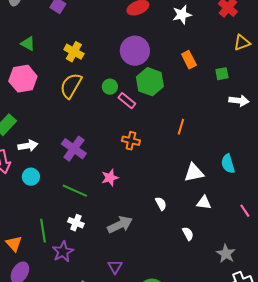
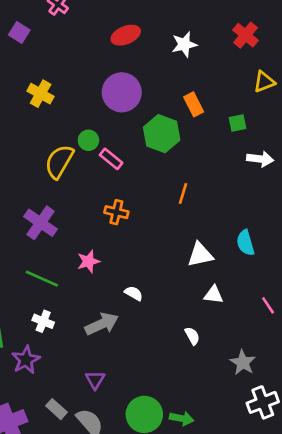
green hexagon: (150, 82) -> (162, 134), moved
yellow semicircle: (71, 86) -> (59, 162), moved
white semicircle: (161, 204) -> (134, 293), moved, turned -32

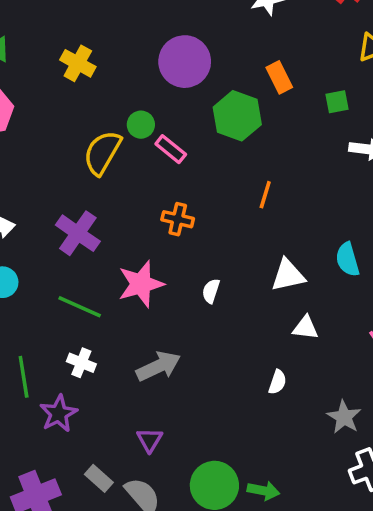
pink star: (88, 261) -> (141, 284), size x1.5
white semicircle: (134, 293) -> (211, 291), moved, turned -102
white semicircle: (192, 336) -> (277, 382), turned 48

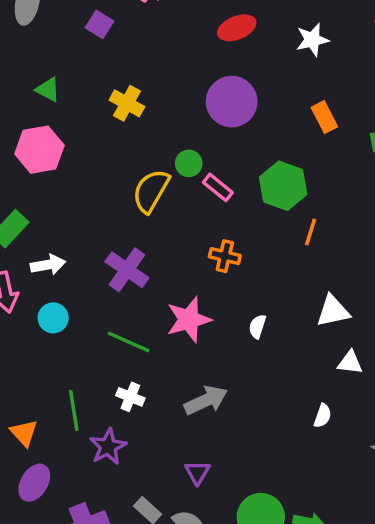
green hexagon: (237, 116) -> (283, 186), moved

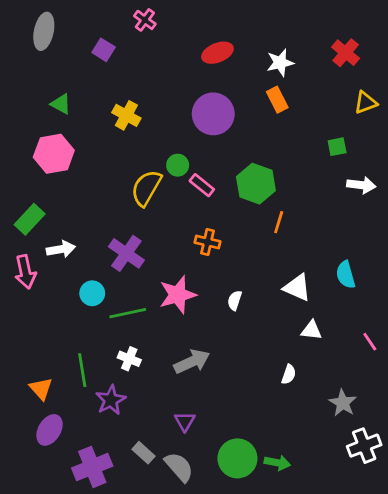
orange rectangle: (324, 117) -> (277, 100), moved
white triangle: (333, 311) -> (297, 288), turned 36
cyan circle: (53, 318) -> (92, 293), moved
green line: (129, 342) -> (128, 313), turned -36

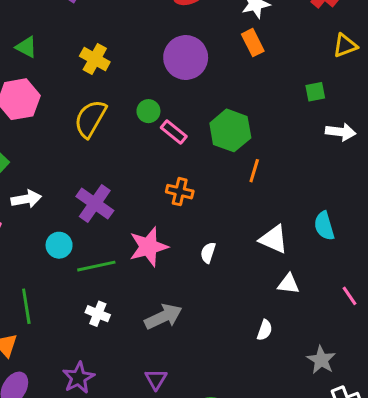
yellow semicircle: (146, 188) -> (90, 119), moved
green line: (82, 370) -> (26, 306), moved
purple star: (111, 400) -> (78, 378), moved

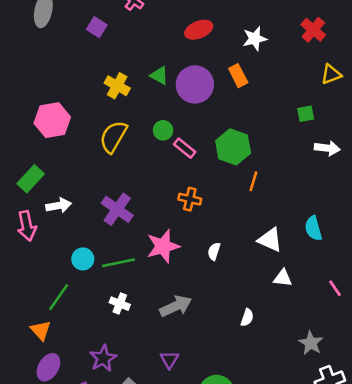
orange rectangle: (253, 43) -> (238, 76), moved
green triangle: (26, 47) -> (159, 76), moved
cyan circle: (59, 245) -> (83, 259), moved
green line: (26, 306) -> (59, 297), turned 44
white semicircle: (265, 330) -> (247, 318), moved

